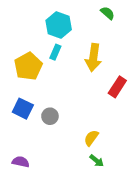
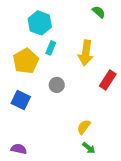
cyan hexagon: (59, 25) -> (40, 23), moved
gray circle: (50, 116) -> (57, 85), moved

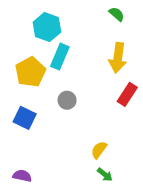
cyan rectangle: (51, 48) -> (60, 57), size x1.5
yellow arrow: (86, 53) -> (118, 58), moved

